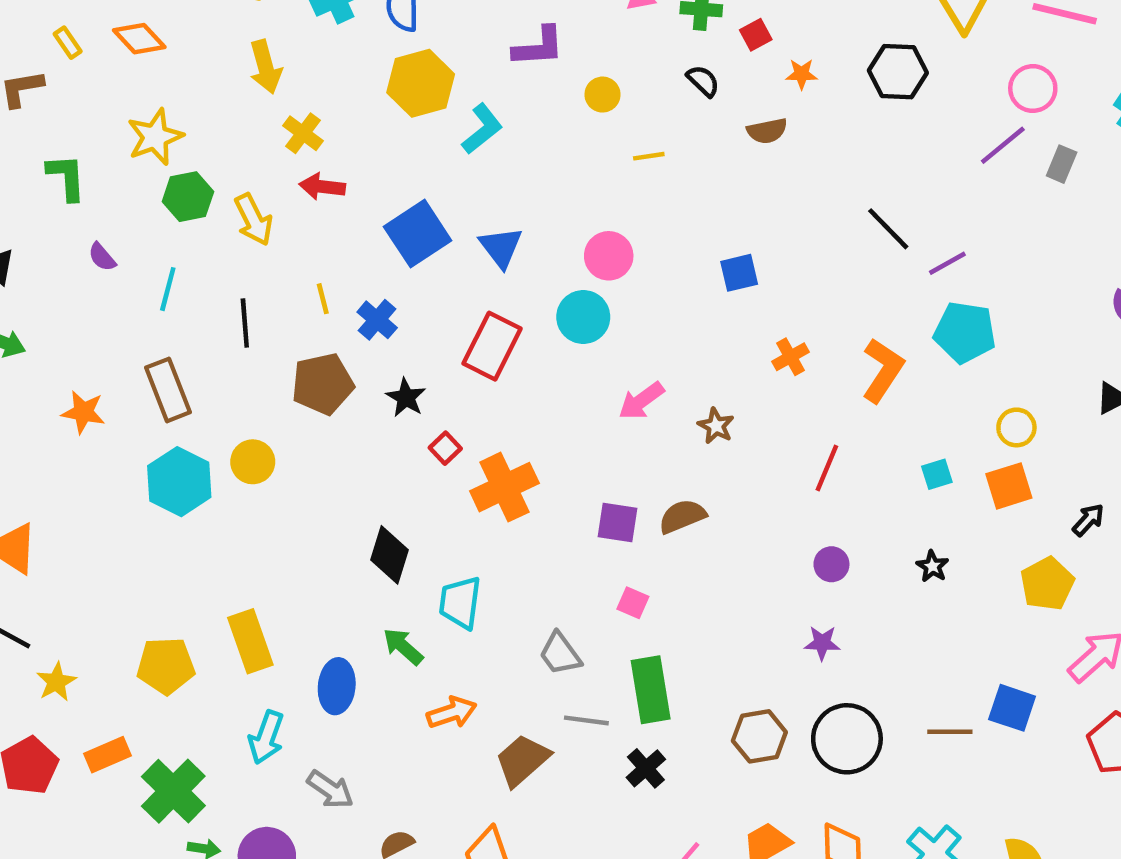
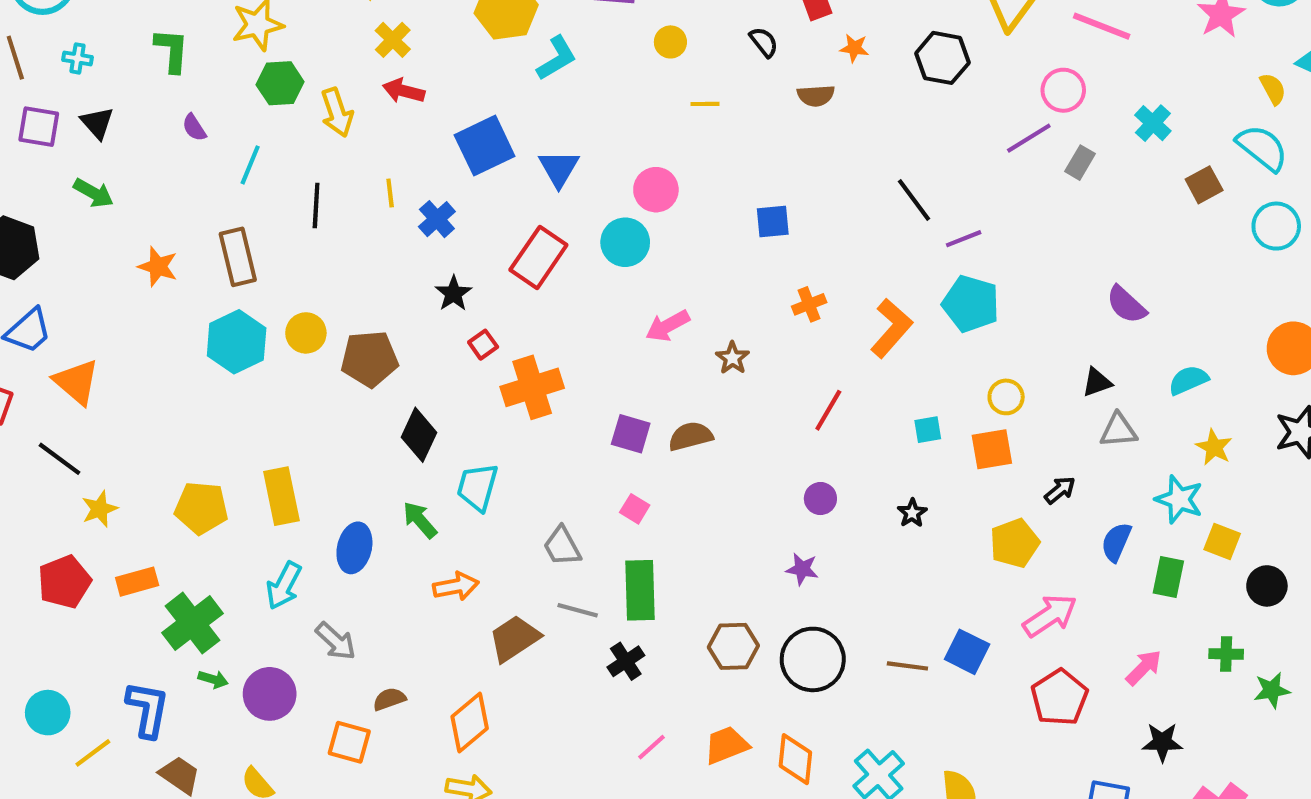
brown pentagon: (323, 384) -> (369, 359), moved

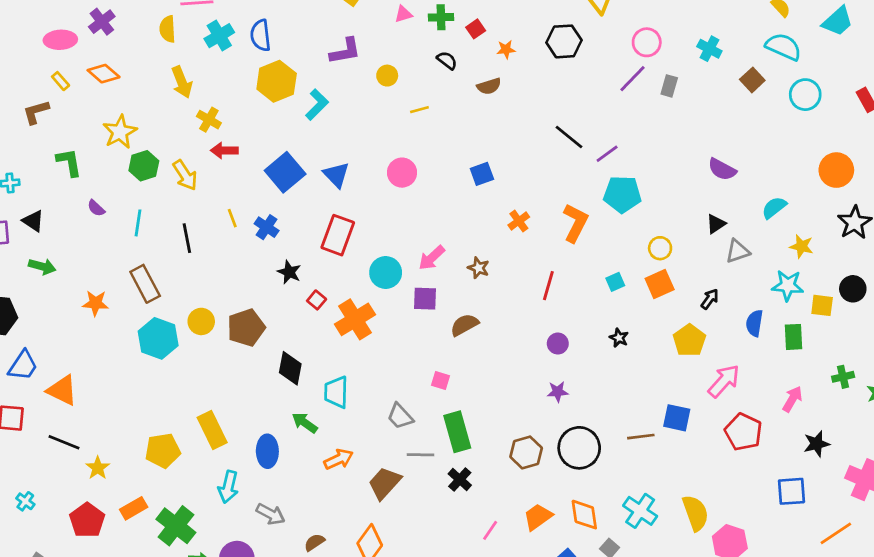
cyan circle: (625, 242) -> (386, 272), moved
purple square: (631, 434) -> (425, 299), moved
black circle: (1267, 586) -> (853, 289), moved

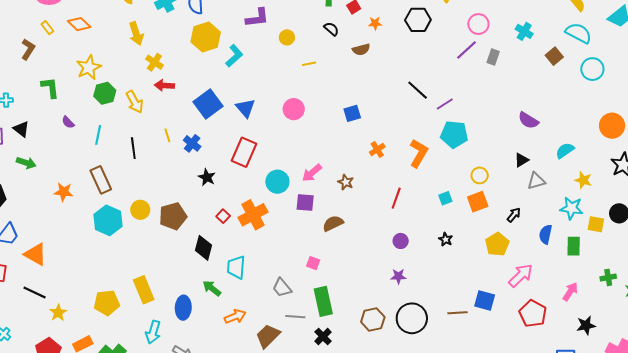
brown L-shape: (36, 112) -> (28, 49), turned 135
red square: (317, 300) -> (223, 216), moved

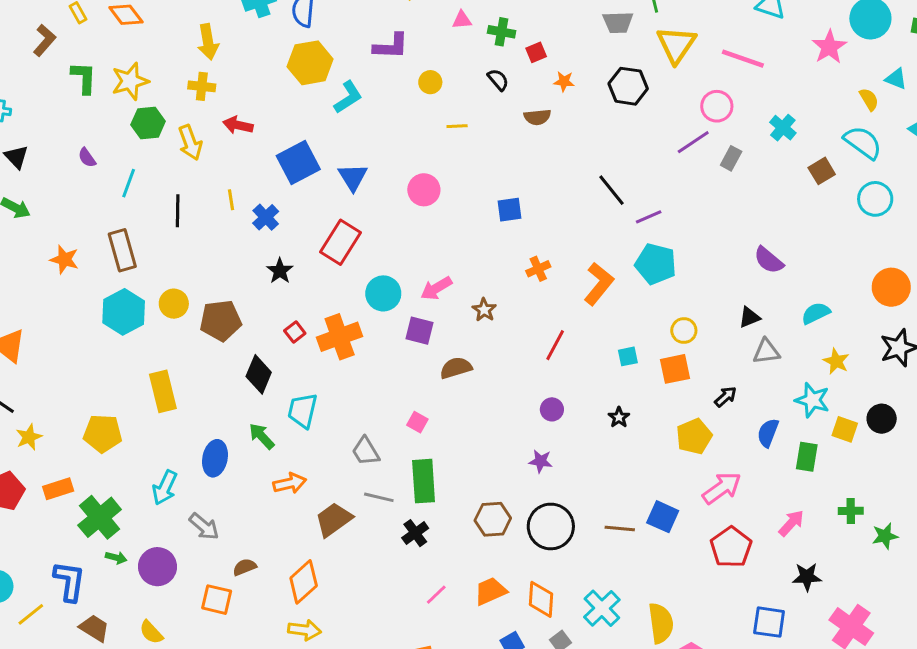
yellow cross: (154, 62) -> (202, 86), moved, turned -36
green L-shape: (50, 88) -> (84, 78), moved
yellow rectangle: (144, 290) -> (163, 391), moved

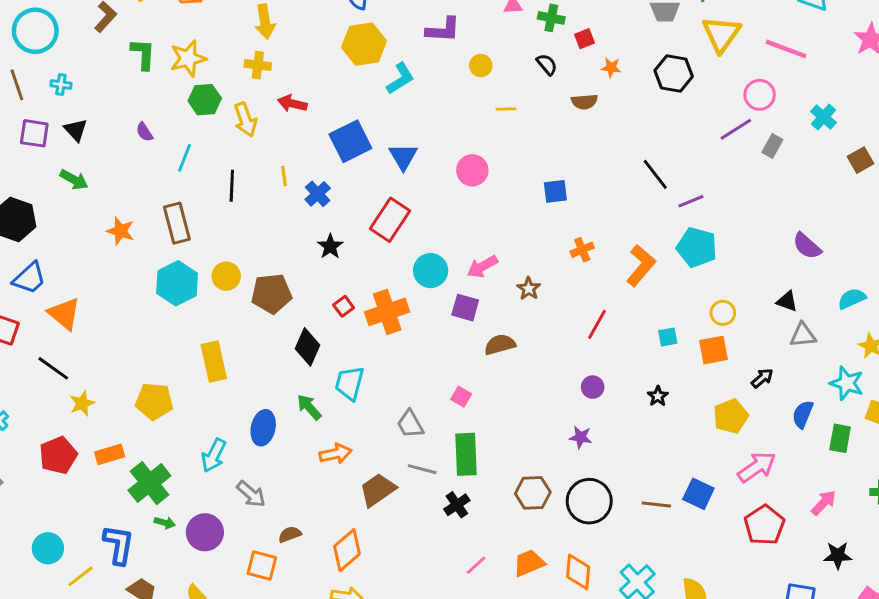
black triangle: (749, 317) -> (787, 301), turned 40

